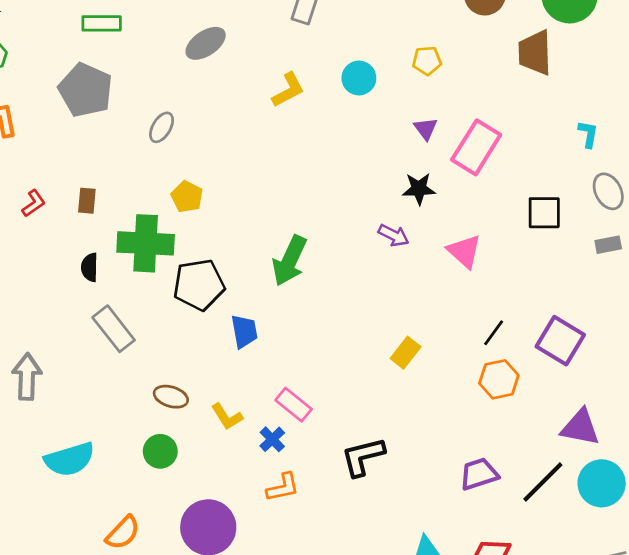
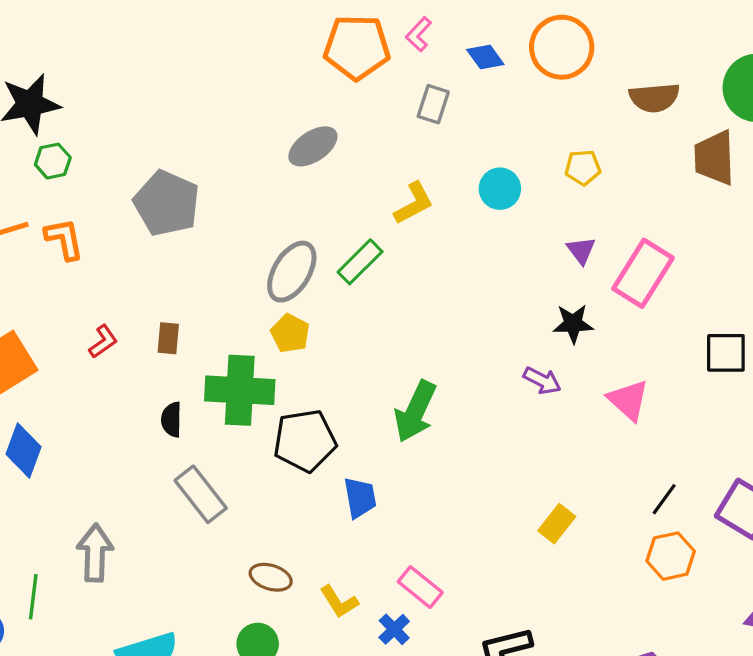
green rectangle: (102, 23) -> (360, 262), moved, turned -45
gray ellipse: (162, 127) -> (292, 272), moved, size x1.6

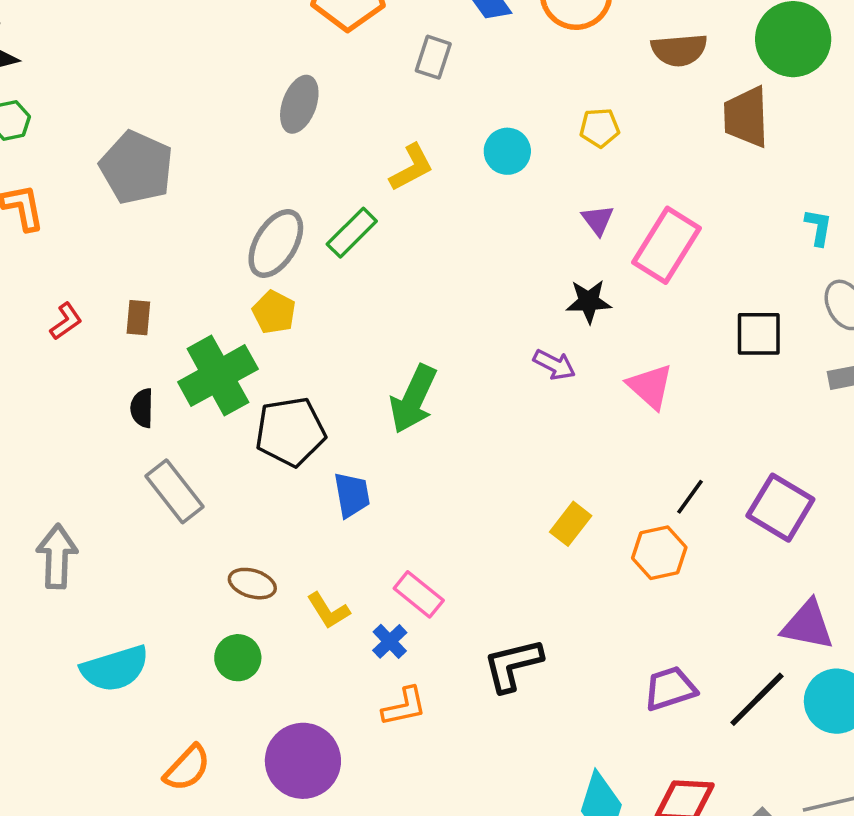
gray ellipse: (313, 146) -> (299, 104), turned -36
green cross: (240, 390) -> (218, 376), turned -32
orange hexagon: (671, 556) -> (659, 553), moved

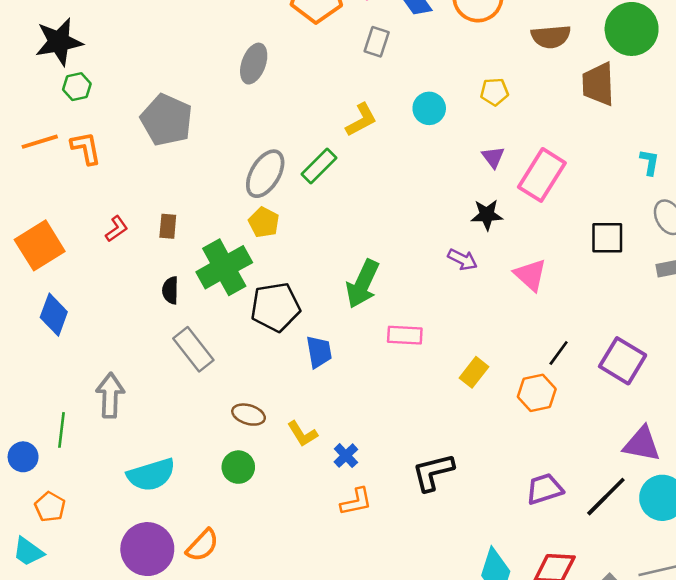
gray ellipse: (299, 104) -> (254, 64), moved
pink rectangle: (419, 594) -> (405, 335), moved, turned -36
purple circle: (303, 761) -> (147, 549), moved

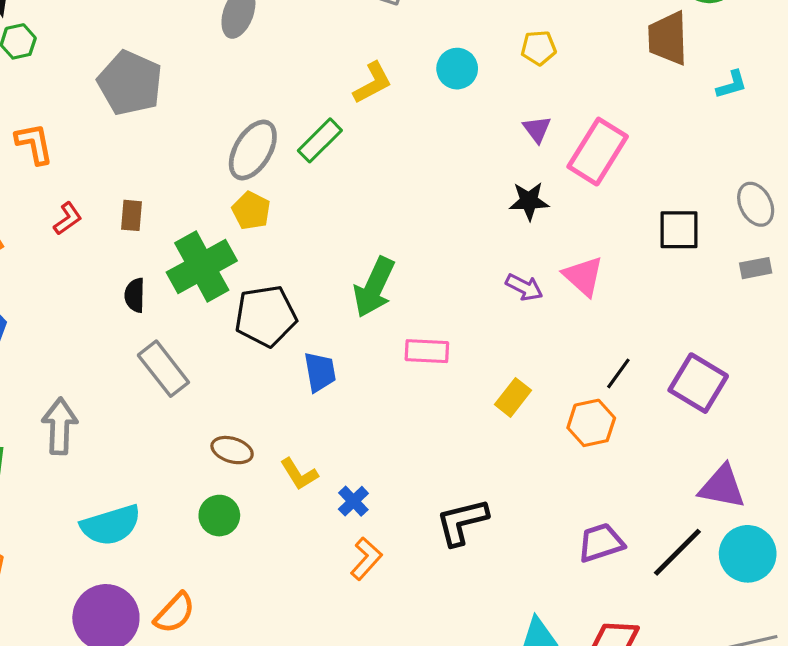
orange L-shape: (86, 148) -> (34, 144), moved
cyan L-shape: (650, 162) -> (732, 85), moved, turned 64
purple arrow: (462, 260) -> (524, 287), moved
orange L-shape: (356, 502) -> (366, 559), turned -36

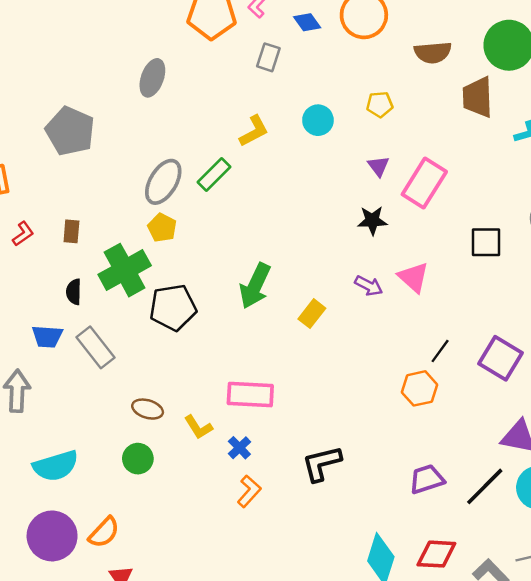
pink rectangle: (427, 351) -> (250, 395), moved, size x1.4
blue trapezoid: (320, 372) -> (47, 337), moved, turned 104
yellow rectangle: (513, 397) -> (312, 314), moved

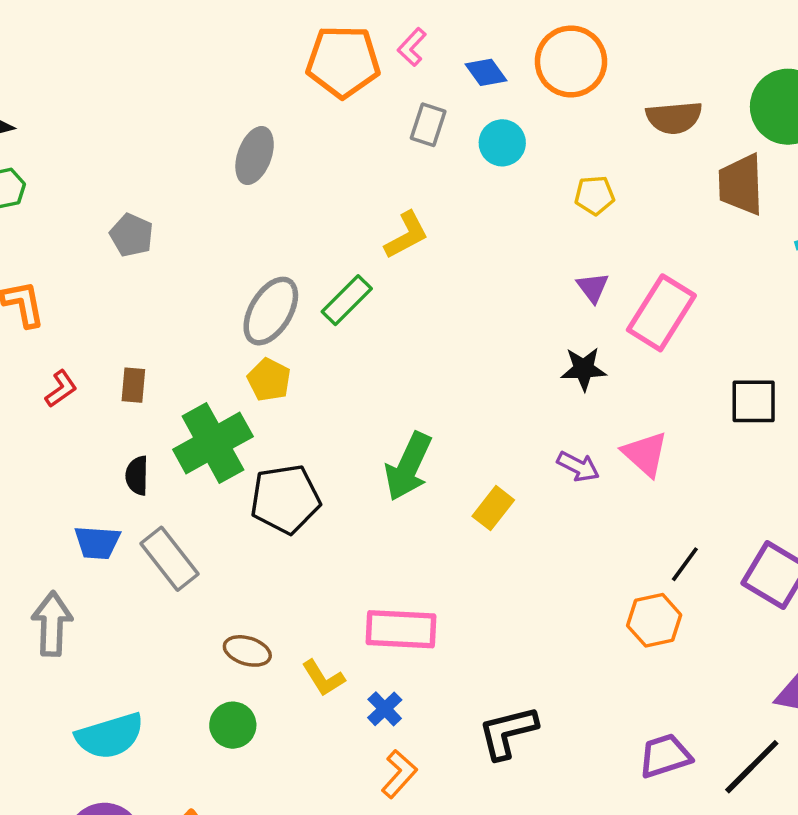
cyan circle: (318, 120) -> (502, 143), moved
gray pentagon: (70, 131) -> (132, 235), size x0.6

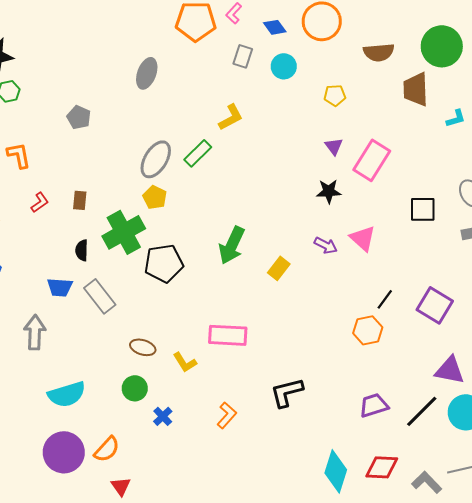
blue cross: (385, 709) -> (163, 416), moved

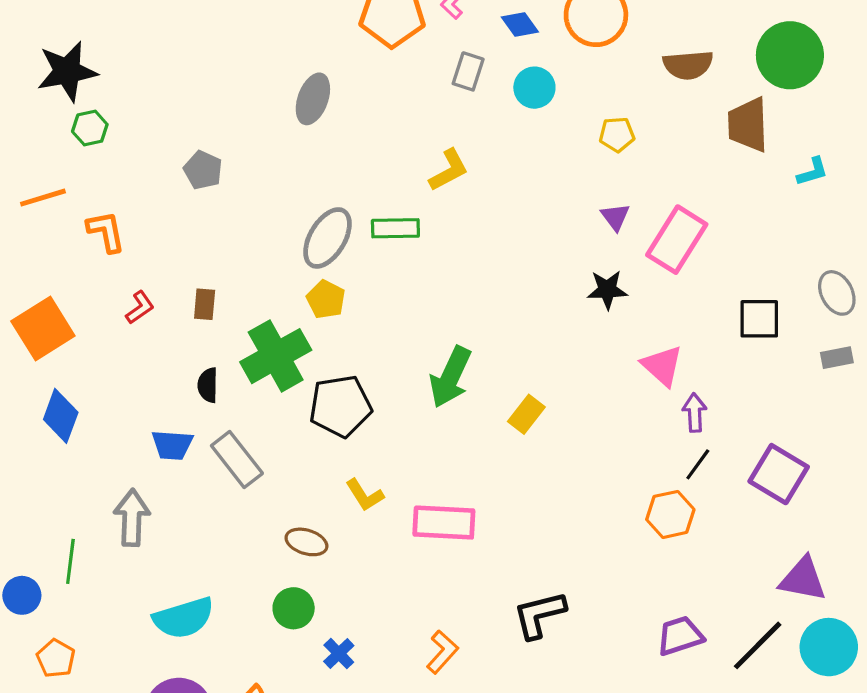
green rectangle: (198, 153) -> (395, 228), turned 44
purple arrow: (326, 245) -> (695, 413), moved, turned -120
yellow L-shape: (185, 362) -> (365, 495), moved

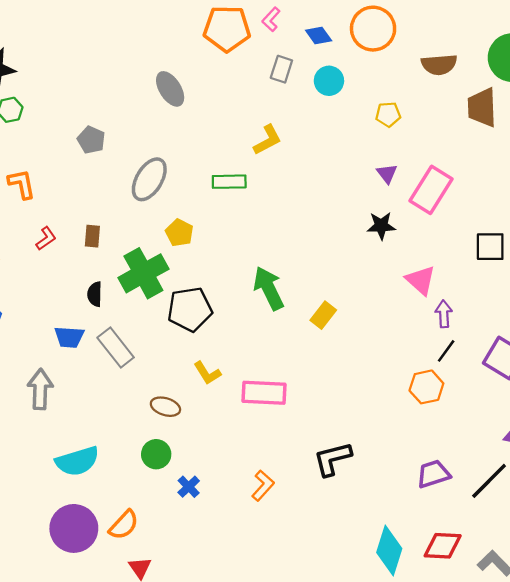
gray ellipse: (313, 99) -> (170, 89), turned -52
gray ellipse: (327, 238) -> (149, 179), moved
green arrow: (450, 377) -> (269, 288), turned 129

